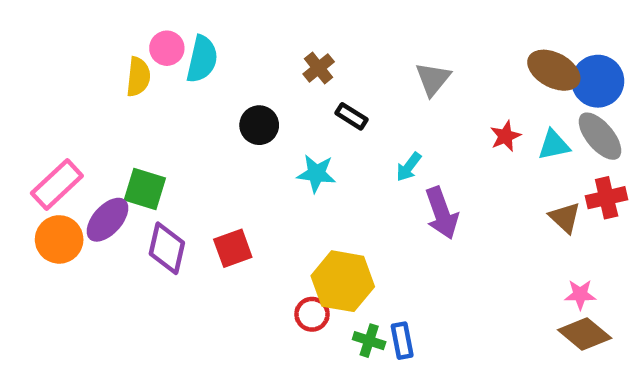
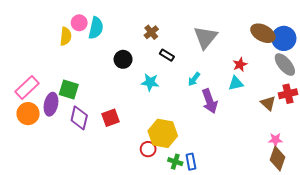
gray triangle: (433, 79) -> (205, 37), size x1.4
cyan triangle: (554, 145) -> (236, 83), moved
purple ellipse: (107, 220) -> (51, 104), turned -30
brown diamond: (585, 334) -> (278, 158), turned 70

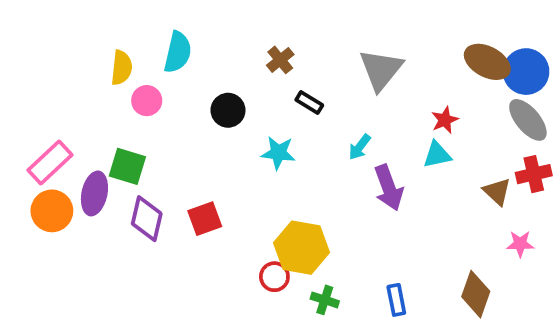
pink circle: (79, 23) -> (147, 101), moved
pink star: (275, 140) -> (520, 244), moved
brown diamond: (278, 158) -> (476, 294), moved
blue rectangle: (191, 162) -> (396, 300), moved

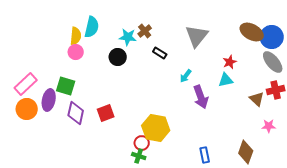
yellow semicircle: (122, 68) -> (76, 36), moved
cyan star: (278, 153) -> (128, 37), moved
green cross: (325, 300) -> (139, 156), moved

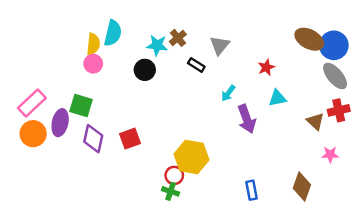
gray triangle: (197, 36) -> (220, 45), moved, size x0.7
red star: (230, 62) -> (266, 67), moved

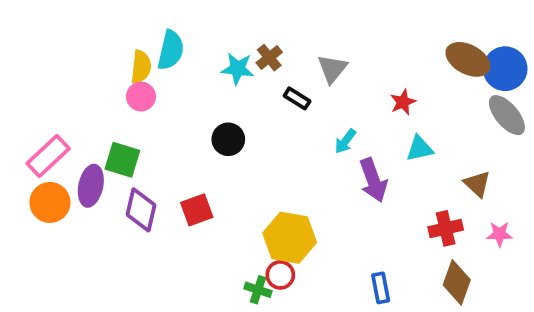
black circle: (145, 70) -> (228, 139), moved
red cross: (339, 110) -> (446, 228), moved
red circle: (174, 175) -> (280, 275), moved

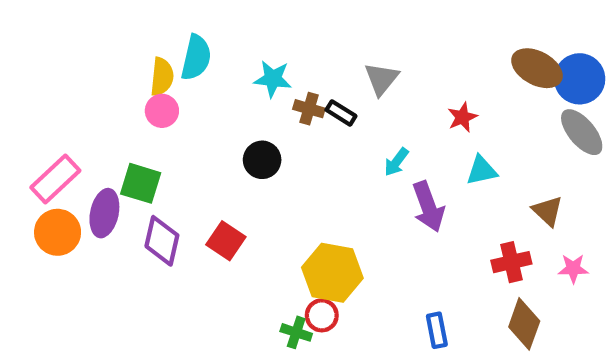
brown cross: (269, 58) -> (309, 109), moved, turned -35
red square: (197, 210) -> (226, 241), turned -36

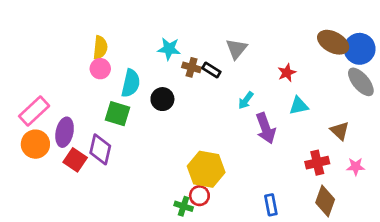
cyan semicircle: (196, 58) -> (131, 83), moved
green square: (141, 183) -> (117, 114), moved
red square: (226, 241) -> (75, 160), moved

